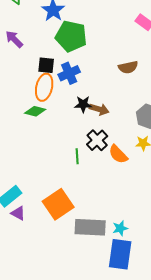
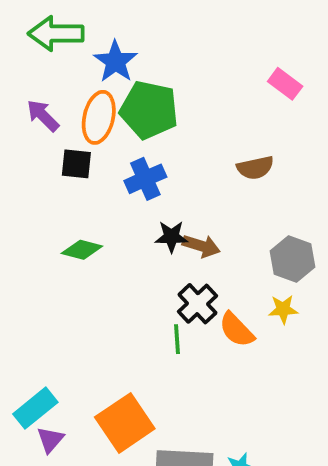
black square: (46, 65) -> (76, 164), moved
orange ellipse: (44, 87) -> (99, 117), moved
green line: (77, 156) -> (177, 339), moved
purple triangle: (18, 213) -> (50, 440), turned 42

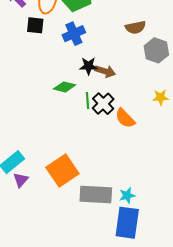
green diamond: (82, 250) -> (65, 87), moved
gray hexagon: (292, 259) -> (156, 50), moved
yellow star: (283, 309) -> (161, 97), moved
green line: (177, 339) -> (87, 100), moved

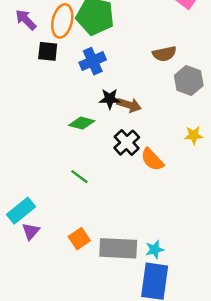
green line: (87, 100) -> (79, 177), moved, turned -49
orange square: (62, 170) -> (79, 239), moved, size x0.6

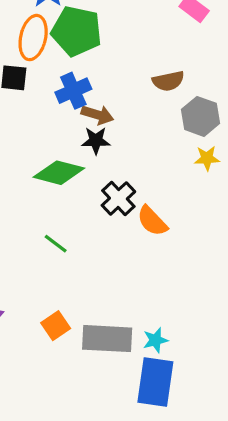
brown arrow: (129, 105) -> (97, 115), moved
green diamond: (82, 123) -> (59, 173), size x1.4
yellow star: (194, 135) -> (207, 158), moved

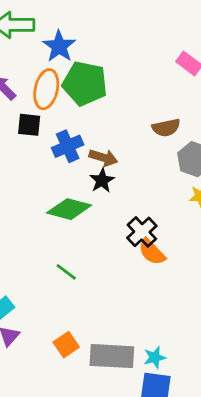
blue cross: (73, 91) -> (68, 146), moved
black star: (96, 141) -> (102, 180), turned -30
black cross: (118, 198) -> (142, 232), moved

